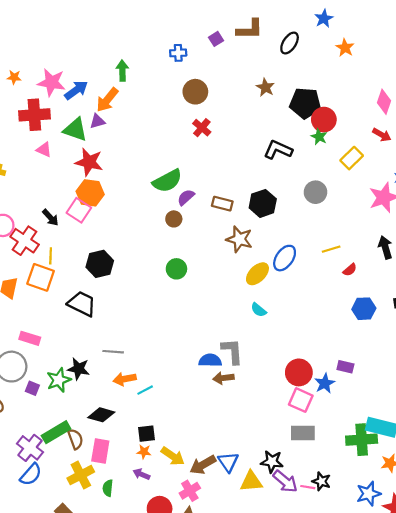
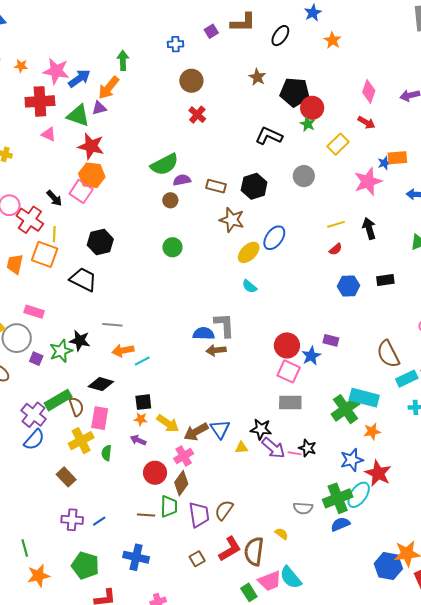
purple semicircle: (186, 197) -> (182, 180), turned 30
yellow line: (331, 249) -> (336, 224), moved
green cross: (362, 440) -> (346, 409), turned -32
yellow triangle: (251, 481) -> (241, 448), size x0.6

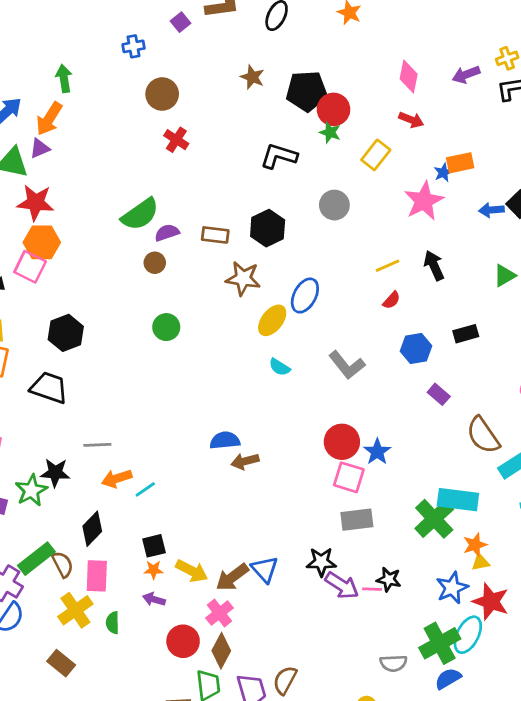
gray L-shape: (224, 325) -> (347, 365), moved, turned 152
purple rectangle: (331, 340) -> (439, 394), moved, turned 35
black diamond: (101, 384) -> (92, 529), turned -55
yellow triangle: (241, 448) -> (480, 562), moved

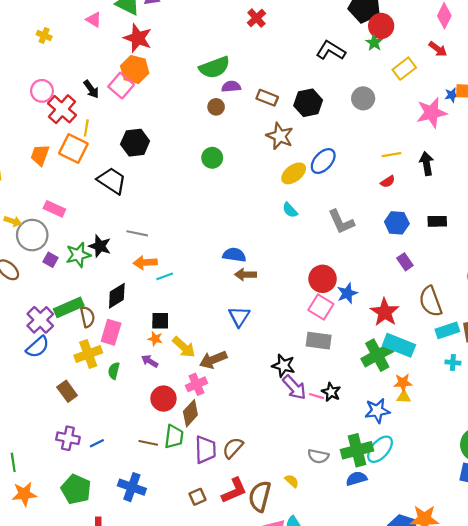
blue triangle: (265, 569) -> (239, 316), moved
red star: (491, 602) -> (385, 312), moved

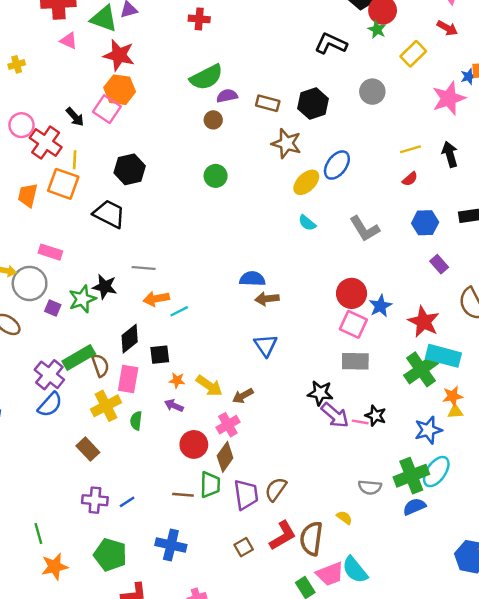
red cross: (256, 18) -> (199, 19), moved, turned -36
yellow cross: (44, 35) -> (17, 64), turned -32
black square: (160, 321) -> (160, 355), moved
brown arrow: (213, 360) -> (243, 396), size x0.7

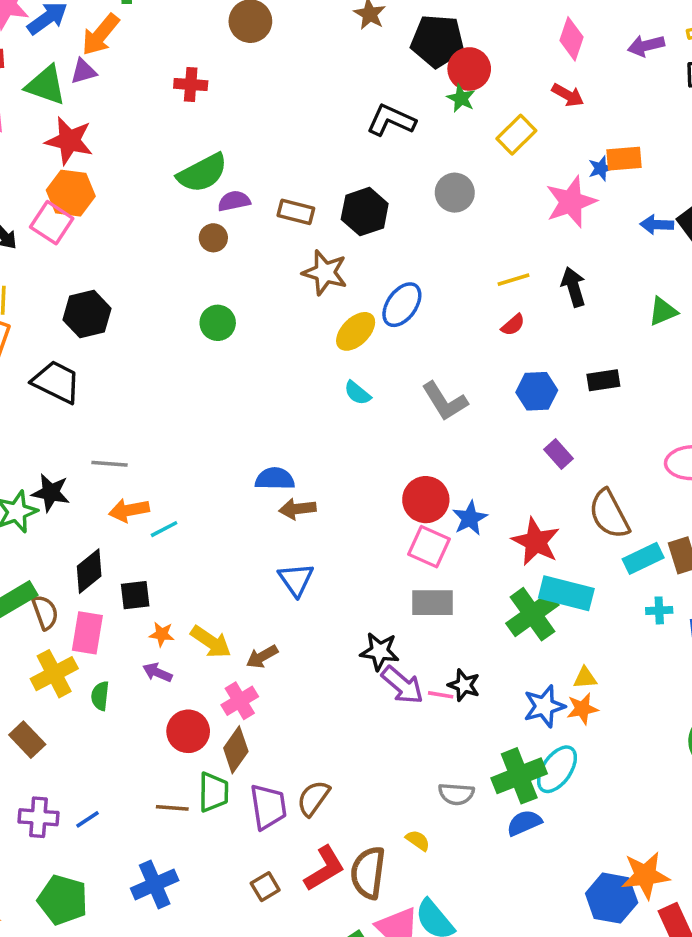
orange star: (453, 396) -> (582, 709), moved
blue cross: (171, 545) -> (155, 884), turned -36

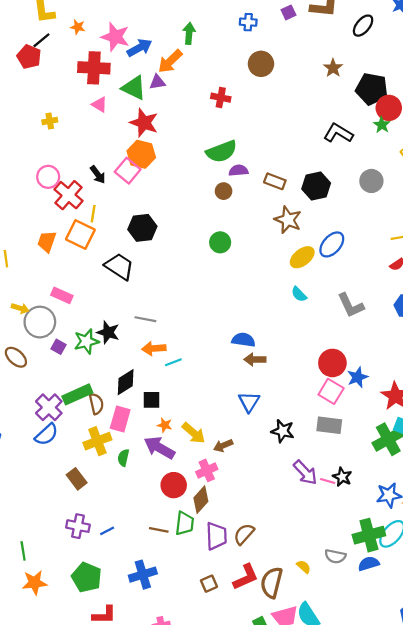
black star: (380, 651) -> (283, 431), moved
purple arrow: (157, 672) -> (159, 448), size x1.8
gray semicircle: (456, 794) -> (335, 556), moved

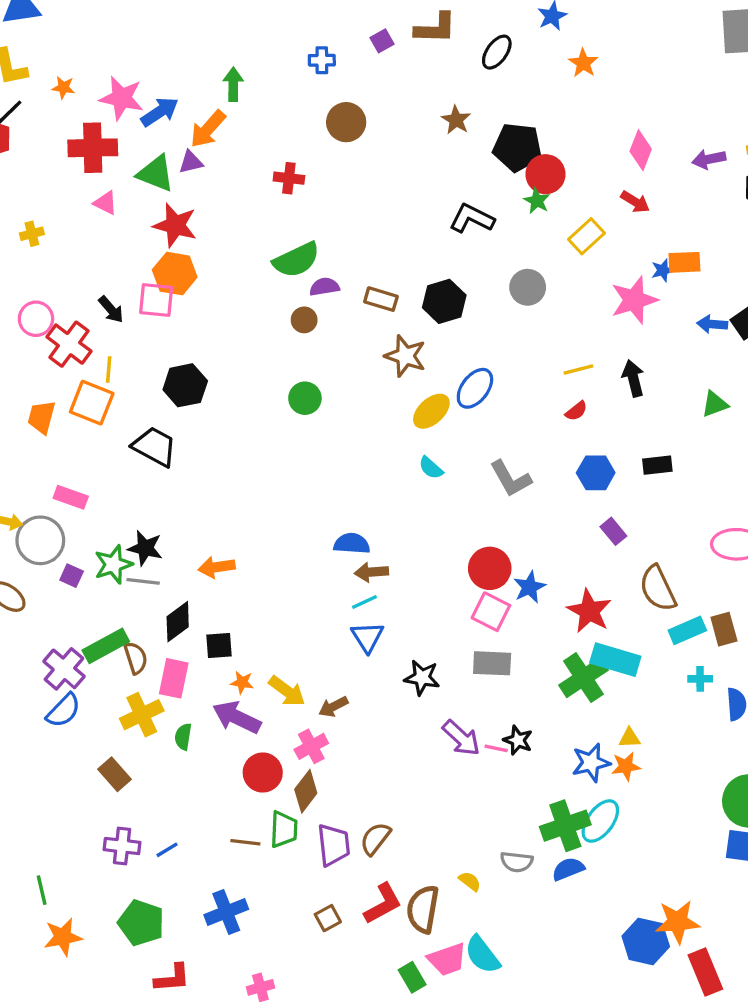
pink square: (128, 171) -> (156, 300), turned -30
gray line: (145, 319) -> (143, 581), moved
cyan line: (173, 362) -> (364, 602), moved

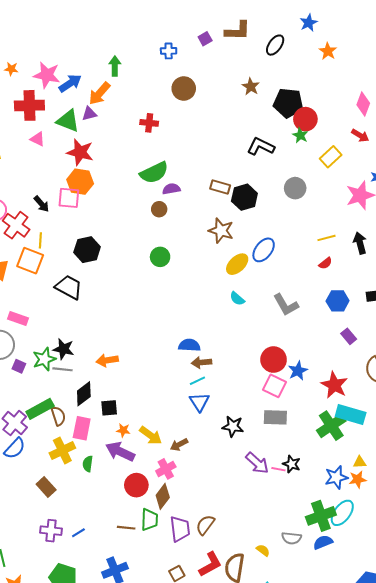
brown rectangle: (381, 299) -> (220, 187), moved

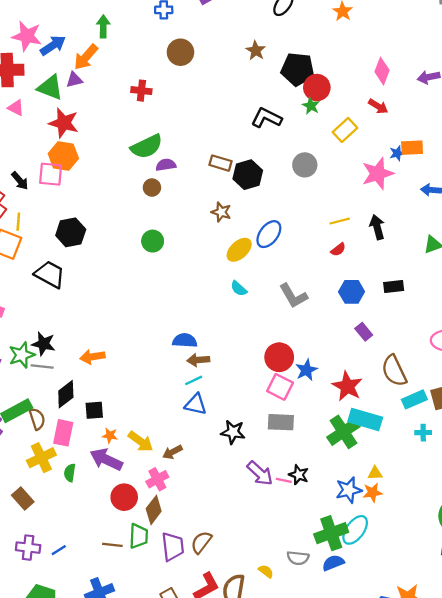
brown star: (221, 231) -> (221, 212), size x0.7
blue triangle: (199, 402) -> (196, 404), turned -45

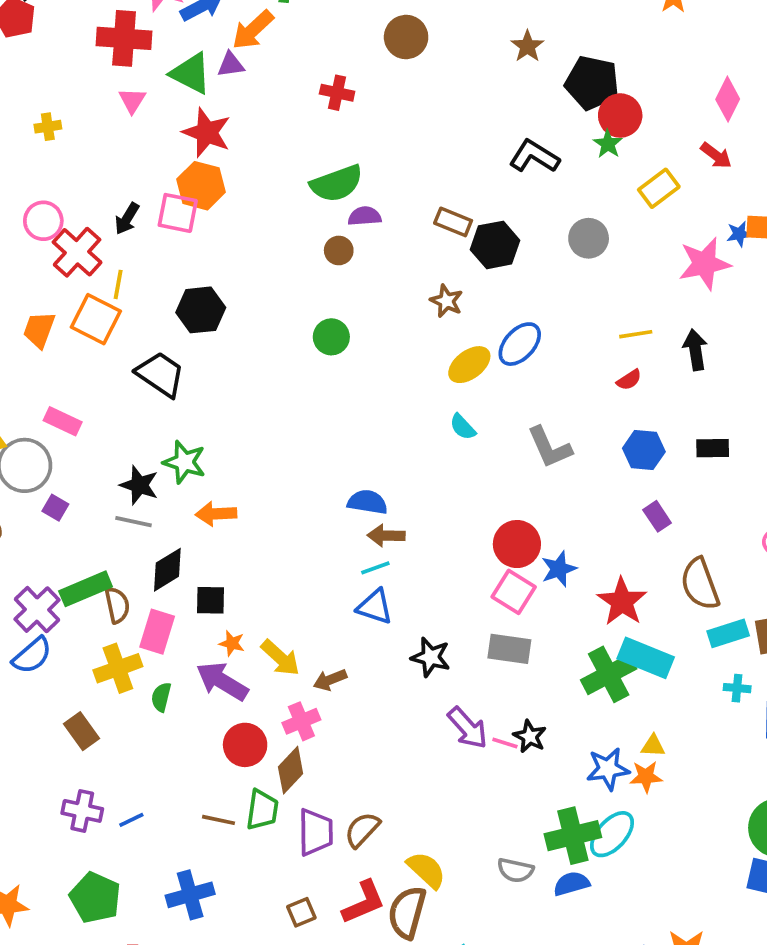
pink triangle: (16, 108) -> (132, 100), turned 30
black arrow: (20, 181) -> (127, 219), turned 66
green star: (22, 355) -> (184, 462), moved, turned 30
yellow semicircle: (266, 571) -> (426, 870), moved, size x1.6

